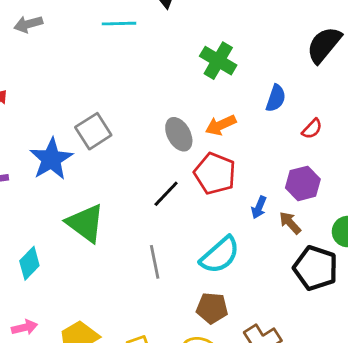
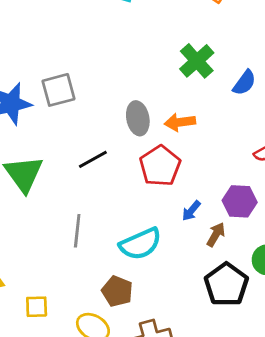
blue semicircle: (276, 98) -> (244, 83), moved
black line: (166, 194) -> (93, 159), moved
brown arrow: (290, 223) -> (216, 235), turned 55

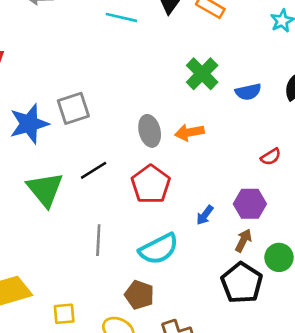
blue semicircle: (244, 83) -> (248, 92), turned 45
black line: (93, 159) -> (94, 170), moved
red pentagon: (160, 166) -> (151, 184), moved
brown arrow: (216, 235) -> (243, 240), moved

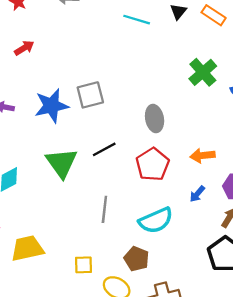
orange arrow: (189, 132) -> (203, 156), moved
yellow square: (64, 314) -> (84, 265), moved

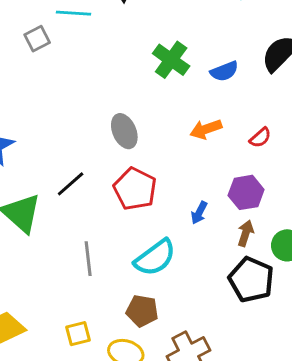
gray square: (90, 95) -> (37, 39), moved, size x0.7
orange arrow: (203, 156) -> (206, 129), moved

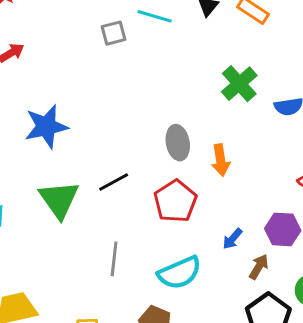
orange arrow: (206, 129) -> (221, 160), moved, turned -92
brown arrow: (246, 233) -> (259, 267), moved

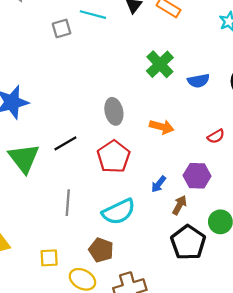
orange arrow: (221, 160) -> (162, 127), moved, turned -65

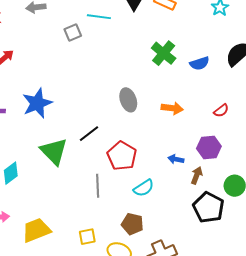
red pentagon: (114, 157) -> (122, 156), moved
blue arrow: (159, 184) -> (176, 159), turned 70
cyan semicircle: (119, 212) -> (144, 188), size x0.7

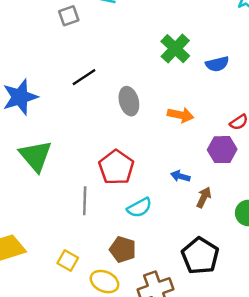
black line: (89, 134) -> (84, 77), moved
purple hexagon: (209, 147) -> (222, 150), moved
black pentagon: (209, 207) -> (200, 256), moved
yellow square: (87, 237) -> (68, 261), turned 36

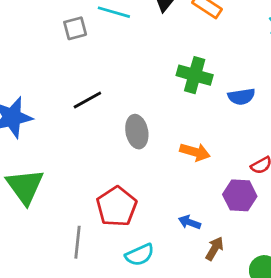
green cross: (175, 49) -> (195, 75), turned -32

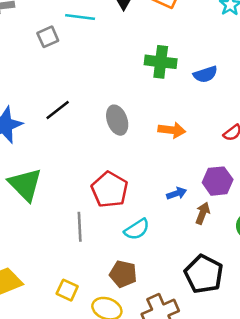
black line: (87, 100) -> (58, 110), moved
purple hexagon: (240, 195) -> (218, 181), moved
blue arrow: (189, 222) -> (177, 193), turned 150

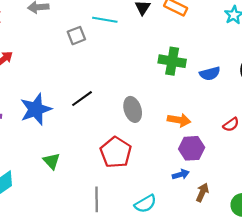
purple hexagon: (218, 181) -> (192, 148), moved
green triangle: (25, 184) -> (51, 161), size x0.6
red pentagon: (110, 190) -> (116, 152), moved

